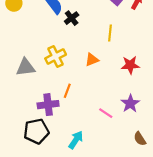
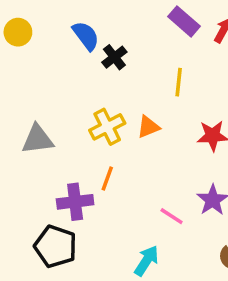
yellow cross: (56, 57) -> (107, 127), moved
black pentagon: (36, 131) -> (55, 246), turned 30
cyan arrow: (76, 140) -> (147, 261), moved

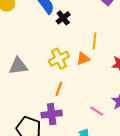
yellow line: (179, 82) -> (95, 41), moved
purple cross: (75, 202) -> (52, 114), moved

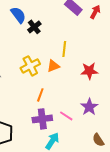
orange line: (59, 89) -> (40, 95), moved
purple cross: (52, 114) -> (42, 119), moved

